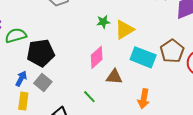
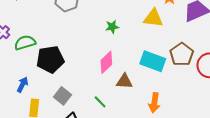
yellow triangle: (124, 30) -> (153, 18), moved, turned 40
blue arrow: (21, 79) -> (22, 85), moved
gray square: (43, 82) -> (63, 96), moved

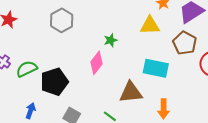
brown pentagon: (182, 54) -> (185, 43), moved
pink diamond: (106, 62) -> (96, 63), moved
brown triangle: (124, 81) -> (131, 92), size x1.4

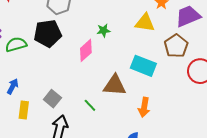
black pentagon: (54, 82) -> (48, 33), moved

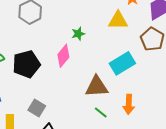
black pentagon: (48, 33) -> (26, 64), moved
cyan rectangle: (143, 66) -> (122, 63), turned -45
green line: (90, 105) -> (101, 113), moved

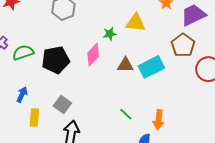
yellow triangle: (118, 20) -> (136, 23), moved
brown triangle: (97, 87) -> (125, 65), moved, size x0.7
orange arrow: (129, 104) -> (159, 120), moved

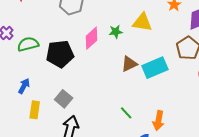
pink diamond: (93, 55) -> (91, 38), moved
brown triangle: (125, 65) -> (129, 64), turned -30

